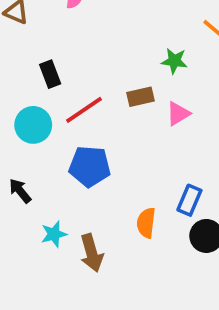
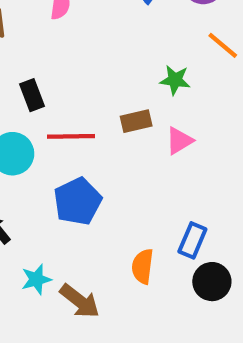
red line: (84, 110) -> (71, 136), turned 33
blue pentagon: (90, 166) -> (78, 201), turned -30
brown arrow: (92, 253) -> (80, 301), turned -36

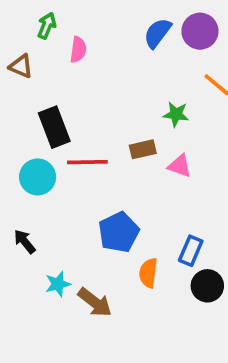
black rectangle: (32, 95) -> (54, 127), size x1.5
pink triangle: (179, 141) -> (180, 166), turned 50
blue pentagon: (78, 201) -> (119, 232), moved

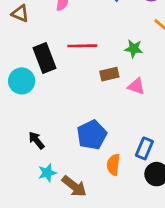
red line: (87, 162) -> (82, 46), moved
cyan circle: (38, 177) -> (22, 81), moved
black arrow: (25, 242) -> (36, 140), moved

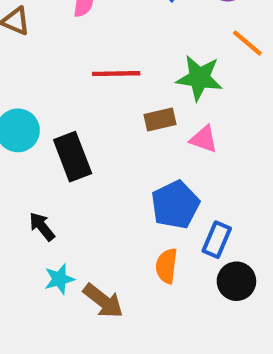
green star: (134, 49) -> (199, 78), size x1.5
black rectangle: (45, 58) -> (73, 157), moved
blue pentagon: (92, 135) -> (175, 205), moved

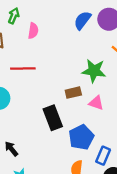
red line: (116, 74) -> (23, 69), moved
black rectangle: (73, 157) -> (53, 118), moved

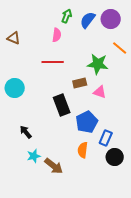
green arrow: (14, 16) -> (67, 16), moved
pink semicircle: (33, 31) -> (57, 35), moved
red line: (23, 69) -> (53, 62), moved

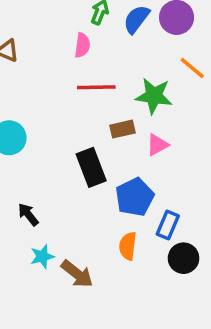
red line: (53, 62) -> (96, 87), moved
pink triangle: (100, 92) -> (157, 145), turned -48

